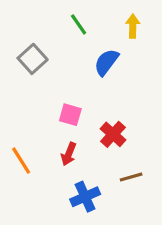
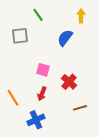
green line: (79, 24) -> (38, 15), moved
gray square: (33, 59) -> (20, 36), turned 36
blue cross: (85, 197) -> (36, 120), moved

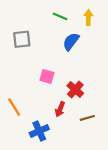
green line: (38, 15) -> (60, 16), moved, turned -32
red arrow: (42, 94) -> (60, 109), moved

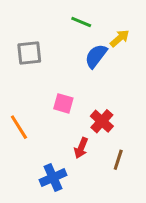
yellow arrow: (88, 17) -> (120, 38), moved, turned 48
orange line: (14, 107) -> (19, 127), moved
brown line: (87, 118) -> (118, 160), turned -56

